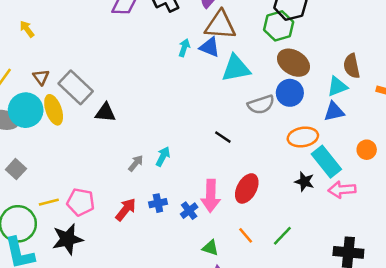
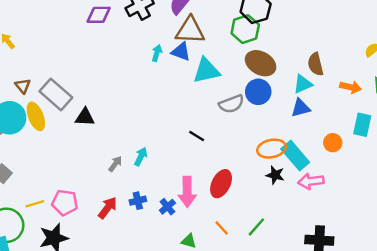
orange ellipse: (303, 137) -> (271, 149), moved

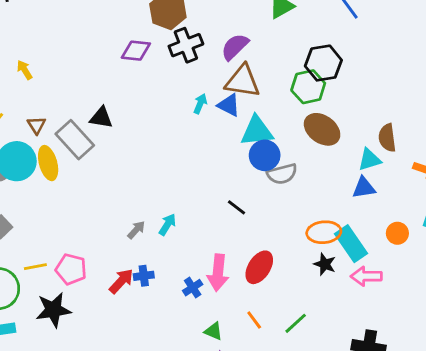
blue circle: (258, 92) -> (265, 155), moved
black triangle: (85, 117) -> (101, 118), moved
blue cross: (138, 201) -> (144, 276), moved

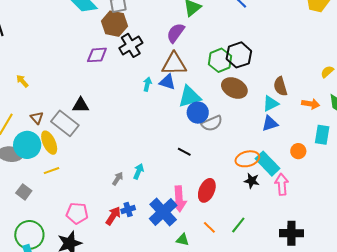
purple semicircle: (235, 47) -> (176, 33), moved
black hexagon: (323, 63) -> (239, 55), moved
yellow line: (35, 267) -> (52, 171), moved
pink arrow: (366, 276) -> (282, 184), turned 95
blue cross: (193, 288) -> (163, 212), size x2.0

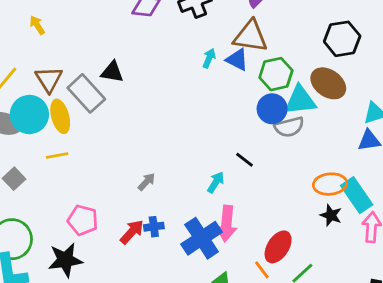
green hexagon: (220, 60) -> (276, 74), moved
cyan triangle: (190, 97) -> (300, 100), moved
brown triangle: (37, 118) -> (49, 79), size x1.5
cyan arrow: (139, 171) -> (216, 182), moved
red ellipse: (207, 190) -> (278, 247), moved

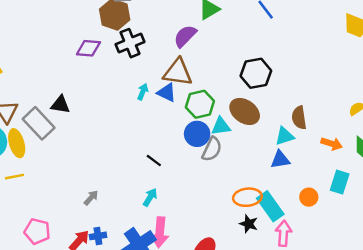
cyan triangle: (300, 100) -> (221, 126), size x0.7
gray semicircle: (289, 127) -> (212, 149), turned -50
black line: (245, 160) -> (154, 161), moved

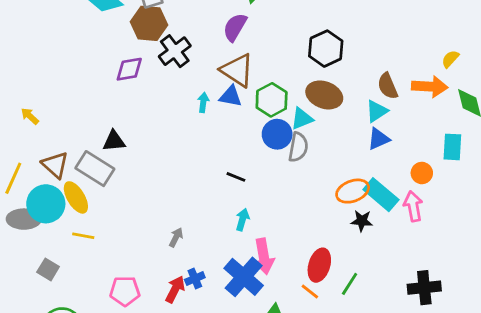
brown triangle: (178, 72) -> (237, 70), turned 40
orange arrow: (332, 144) -> (430, 87), moved, size x1.4
yellow line: (15, 177) -> (83, 236), turned 36
pink arrow: (283, 233) -> (413, 206), moved

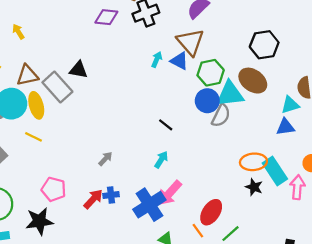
cyan triangle: (302, 119) -> (230, 94), size x1.5
brown triangle: (55, 165) -> (27, 75), turned 50
pink arrow: (264, 256) -> (170, 193), turned 36

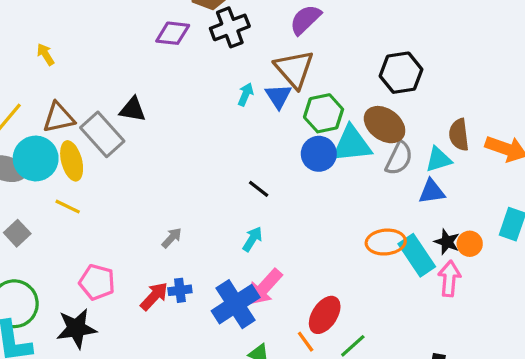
blue triangle: (179, 61) -> (278, 96), turned 30
gray semicircle: (221, 115) -> (399, 158), moved
black star: (254, 187) -> (447, 242), moved

